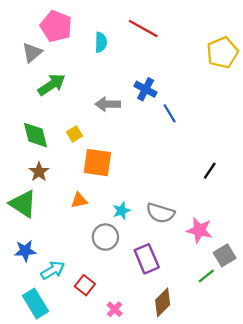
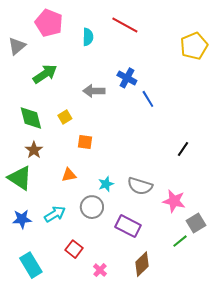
gray triangle: (32, 53) -> (17, 46), moved
orange square: (97, 163) -> (85, 142), size x0.6
purple rectangle: (147, 259) -> (128, 226), turned -40
cyan arrow: (53, 270) -> (55, 214), moved

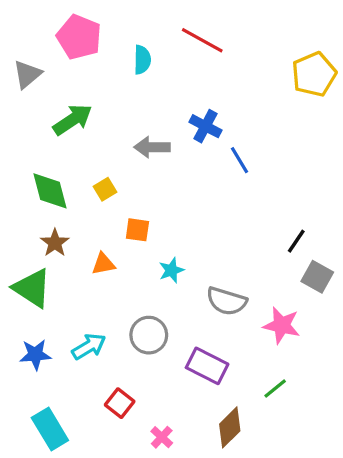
orange triangle: (69, 175) -> (103, 264), moved
cyan star: (106, 184) -> (171, 270), moved
gray square: (196, 223) -> (317, 277), moved, turned -30
green line: (180, 241) -> (275, 389), moved

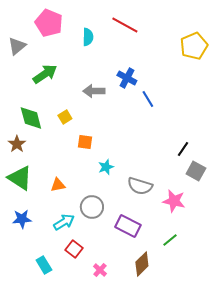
brown star: (55, 243) -> (17, 144), moved
orange triangle: (103, 264) -> (58, 185), moved
cyan arrow: (89, 346) -> (64, 222), moved
cyan rectangle: (50, 429) -> (44, 265), moved, size x0.7

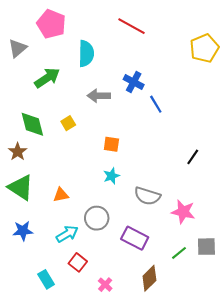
cyan semicircle: (88, 37) -> (86, 54), moved, size x1.4
orange square: (85, 142) -> (111, 144), moved
gray square: (196, 171) -> (206, 247), moved, turned -30

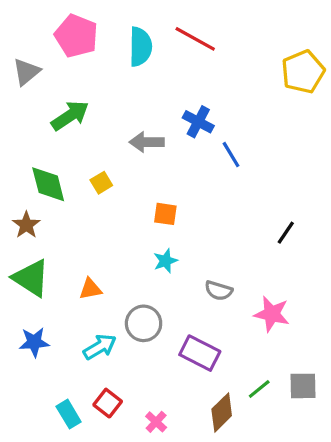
cyan semicircle: (86, 54) -> (140, 47), moved
gray semicircle: (147, 196) -> (219, 291), size x0.7
gray square: (206, 247) -> (303, 386), moved
green line: (179, 253) -> (259, 389), moved
red square: (78, 262) -> (108, 403), moved

